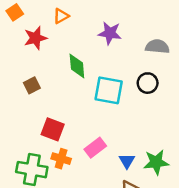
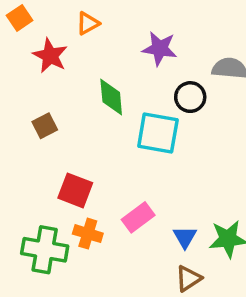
red star: (36, 38) -> (50, 56), turned -30
black circle: (148, 83) -> (190, 97), moved

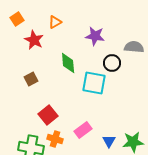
red square: (75, 190) -> (48, 115), turned 30

